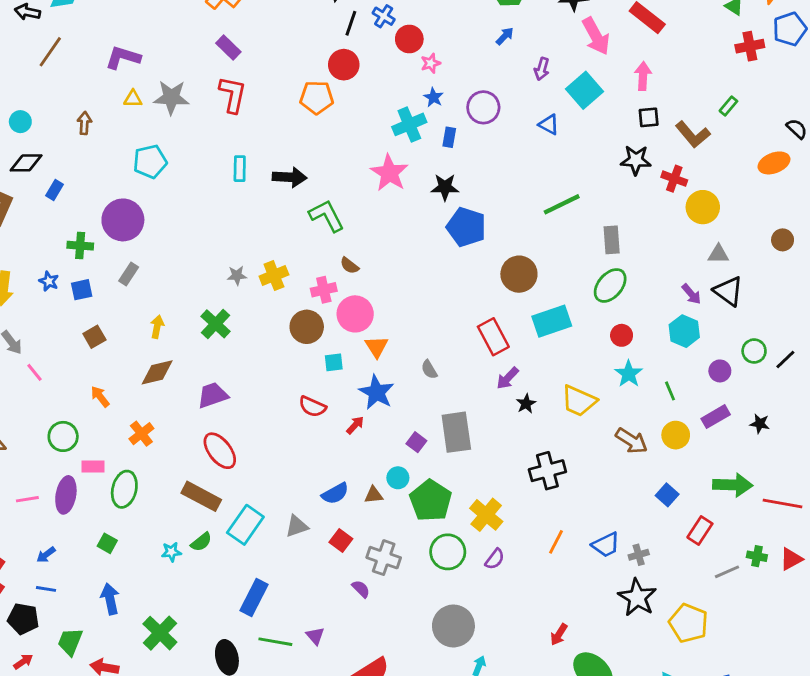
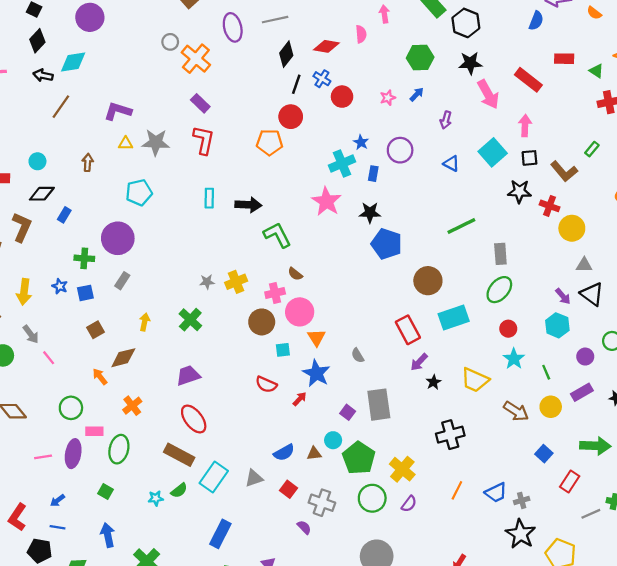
pink star: (431, 63) -> (388, 98), moved
cyan square: (585, 90) -> (493, 152), moved
brown diamond: (157, 372) -> (123, 358), moved

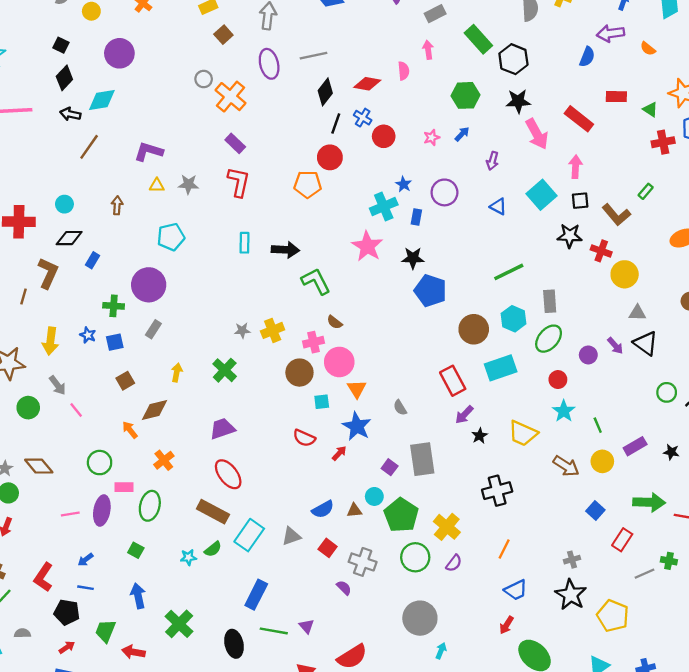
gray star: (156, 142) -> (188, 184), size x0.7
cyan hexagon: (557, 325) -> (513, 319), moved
purple circle: (585, 357) -> (588, 355), moved
blue trapezoid: (496, 493) -> (516, 590), moved

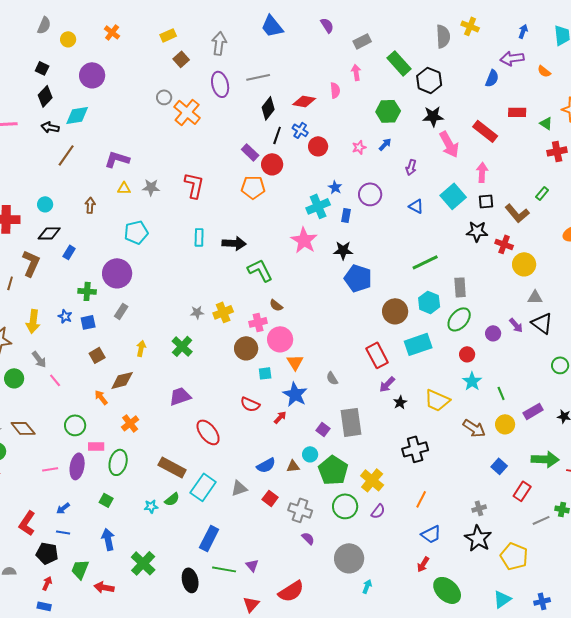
purple rectangle: (235, 143) -> (250, 152), moved
red ellipse: (228, 474) -> (208, 432), moved
purple semicircle: (344, 588) -> (308, 538), moved
red arrow: (67, 647) -> (47, 583), turned -32

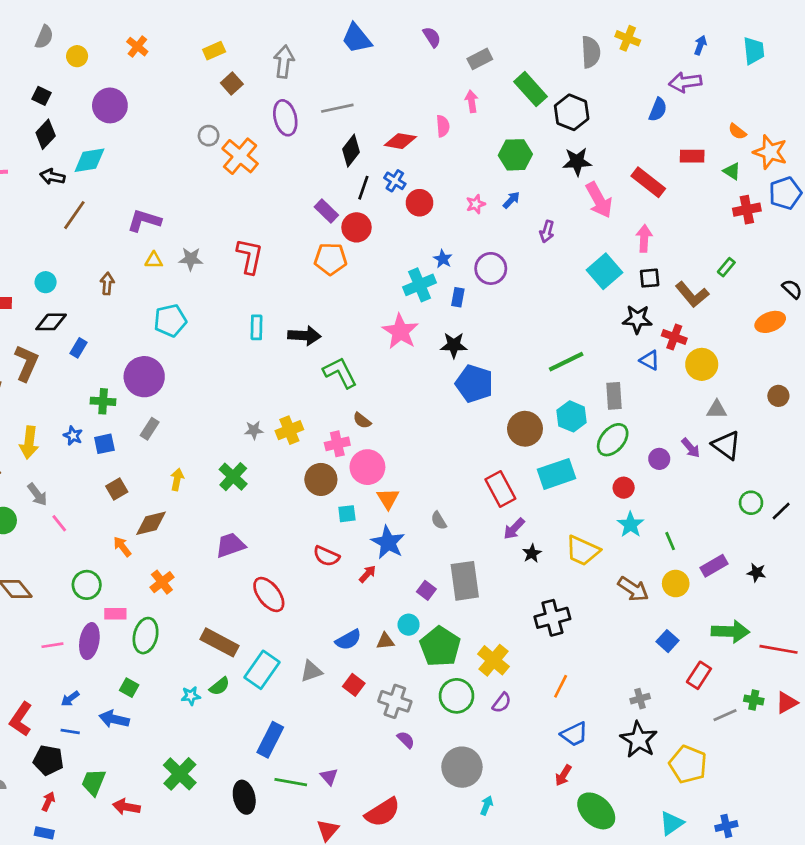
orange semicircle: (544, 71) -> (737, 131), moved
blue triangle: (416, 206) -> (650, 360), moved
blue arrow: (108, 539) -> (114, 719), moved, turned -65

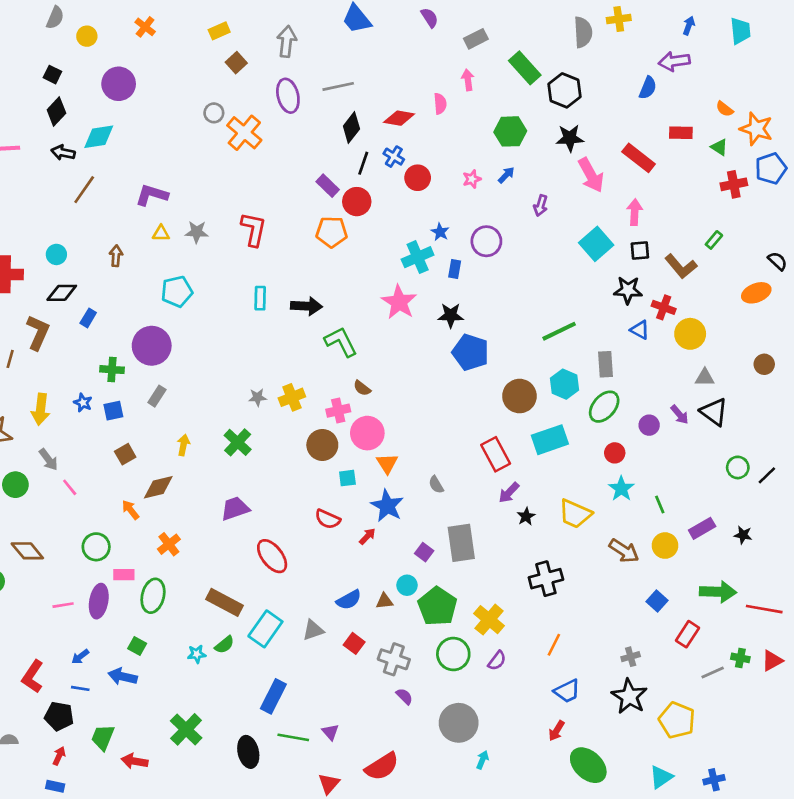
yellow cross: (628, 38) -> (619, 19), turned -30

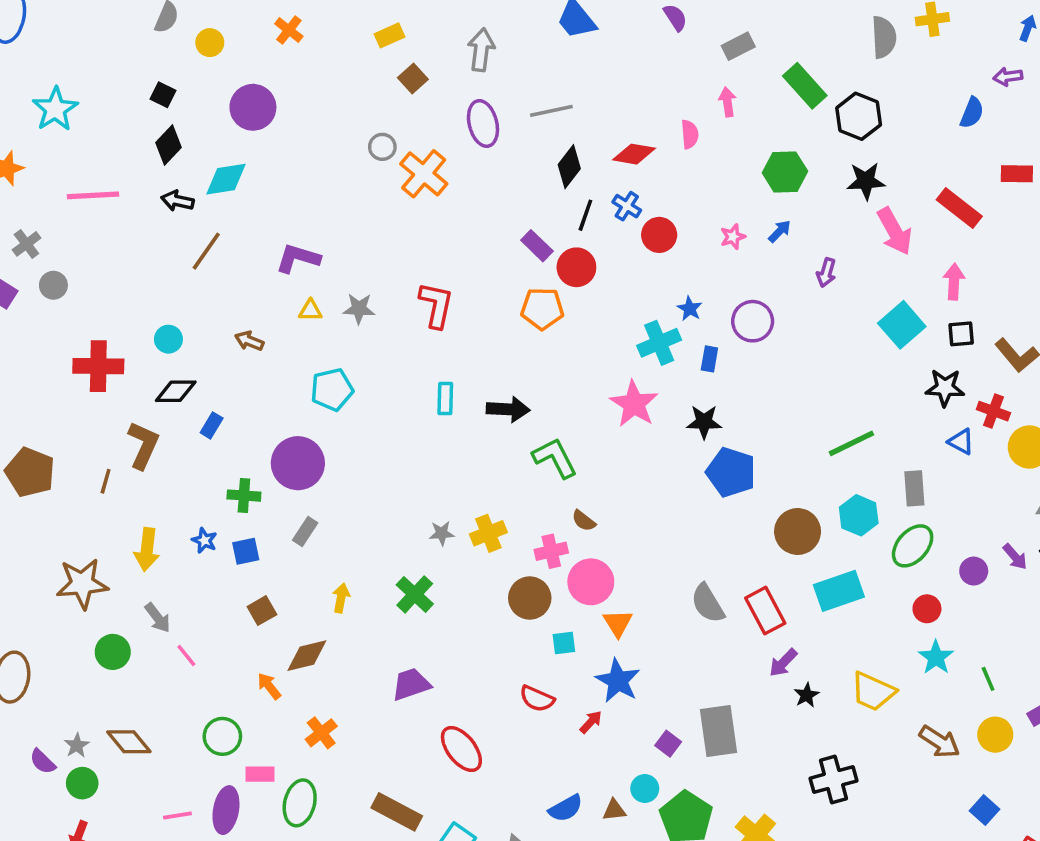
purple arrow: (674, 61) -> (1008, 77), size x0.7
brown arrow: (116, 256) -> (249, 341), turned -72
gray semicircle: (436, 485) -> (708, 603), moved, size x1.6

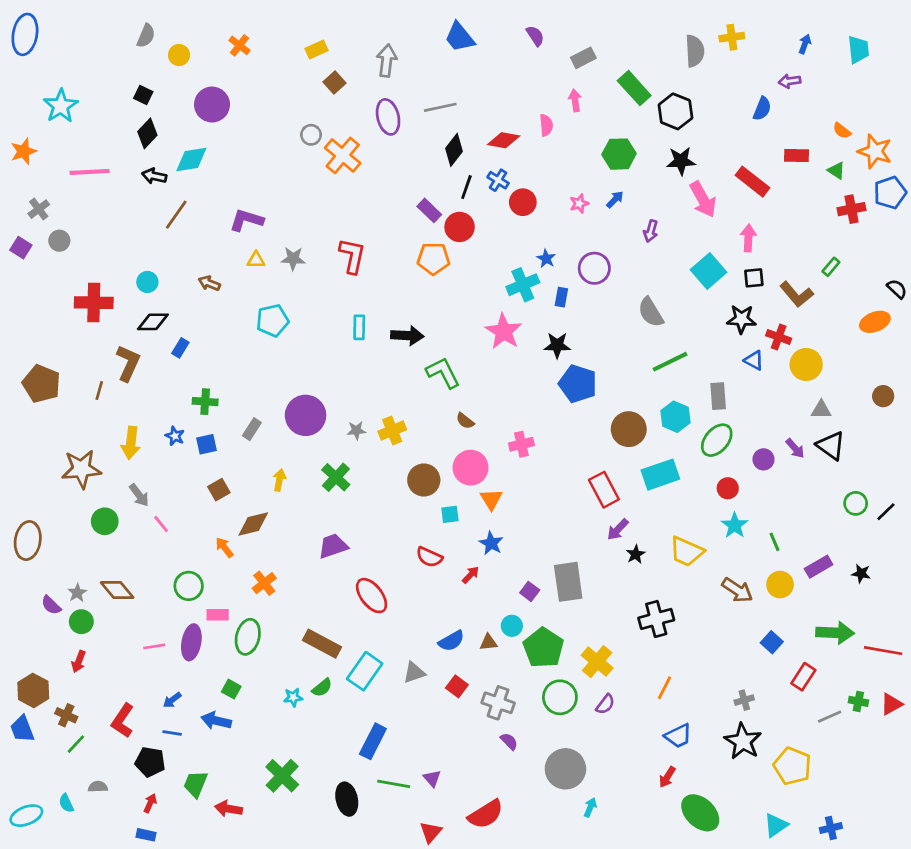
purple circle: (298, 463) -> (306, 415), moved
pink cross: (551, 551) -> (521, 444), moved
gray semicircle: (708, 603) -> (651, 312), moved
blue star: (618, 681) -> (491, 543), size x0.7

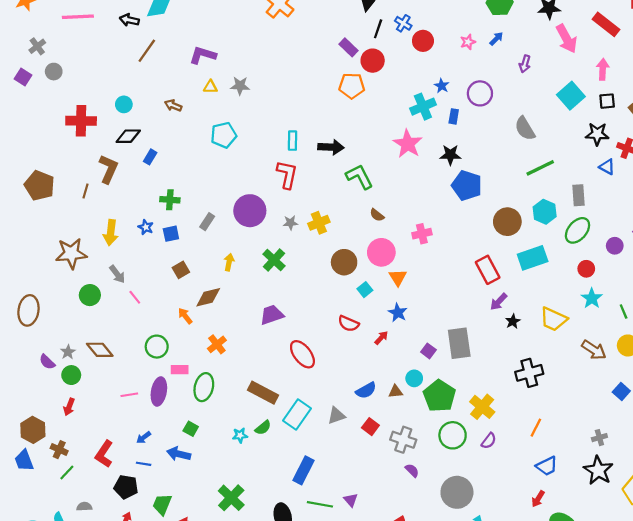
red L-shape: (352, 256) -> (287, 175), moved
cyan square: (450, 514) -> (365, 290), turned -32

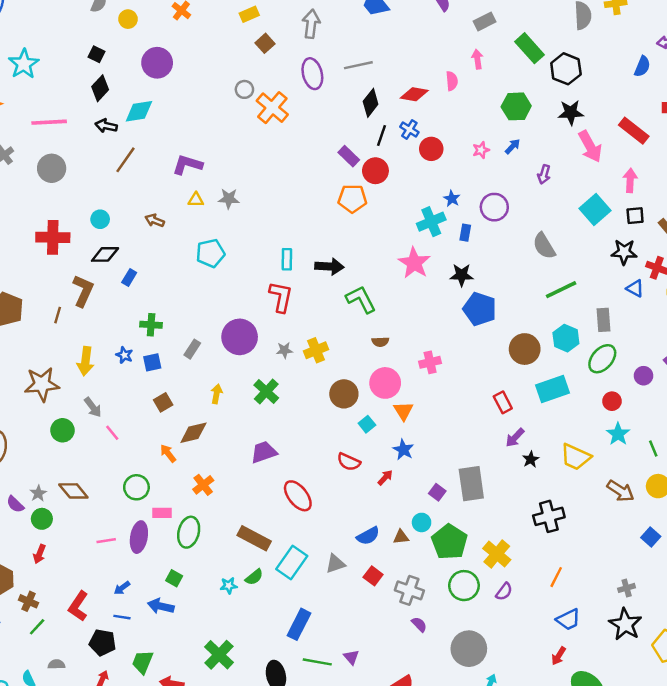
gray circle: (54, 72) -> (52, 168), moved, size x1.5
brown semicircle: (377, 215) -> (380, 342), turned -40
red rectangle: (488, 270) -> (503, 402), size x0.7

